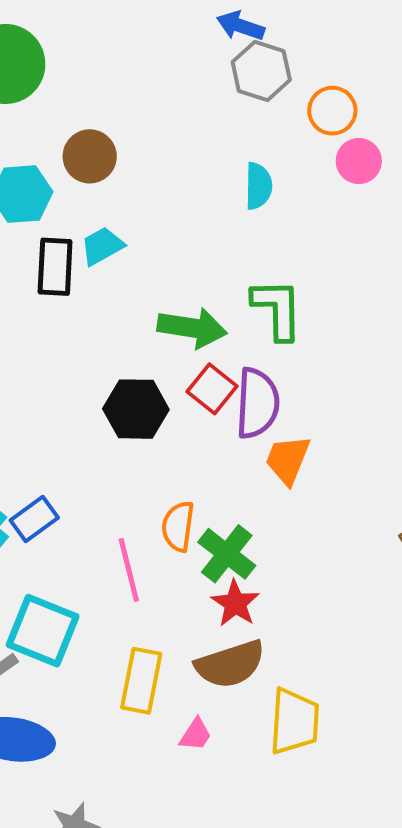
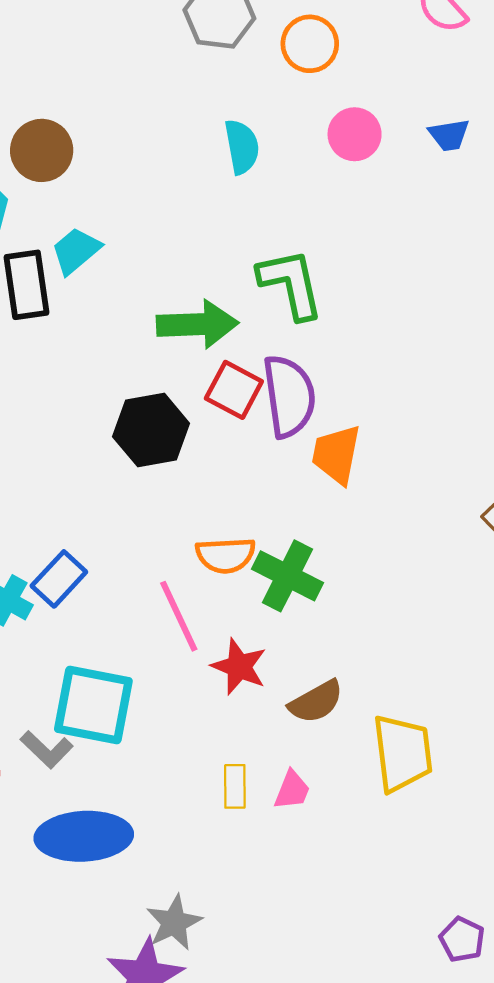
pink circle: (359, 161) -> (355, 134), moved
orange semicircle: (178, 526) -> (226, 555), turned -90
red star: (235, 603) -> (239, 667), moved
brown semicircle: (230, 664) -> (316, 702), size x0.7
yellow rectangle: (141, 681) -> (235, 786), moved, size x0.6

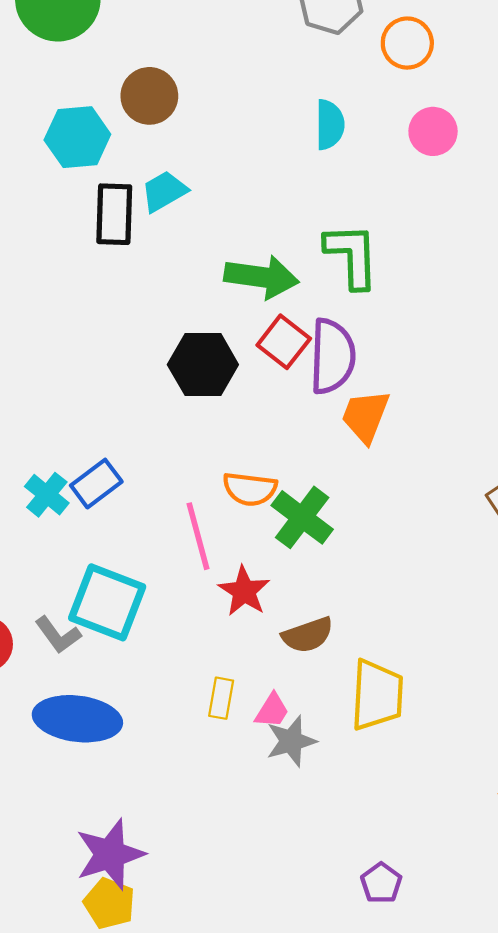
gray star: (174, 923) -> (291, 741), moved
purple pentagon: (462, 939) -> (381, 883), moved

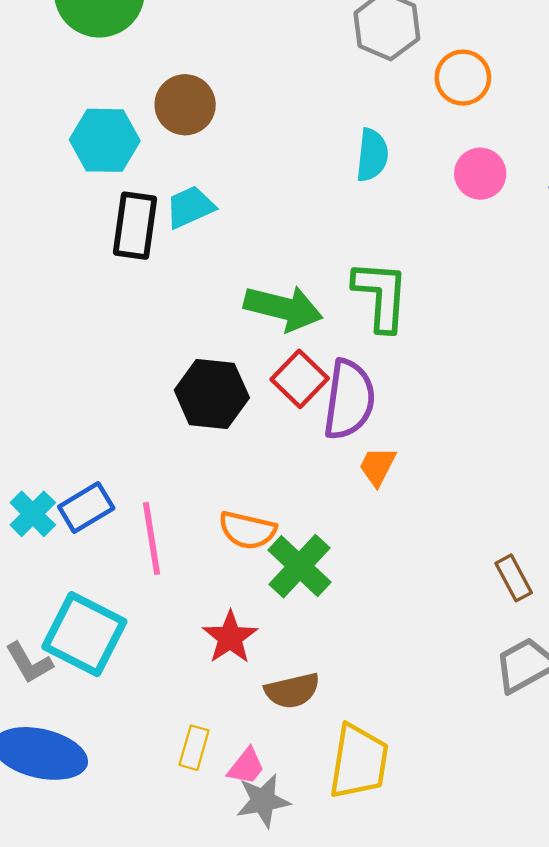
orange trapezoid: (365, 416) -> (377, 466), size x0.7
pink line: (198, 536) -> (152, 538), moved

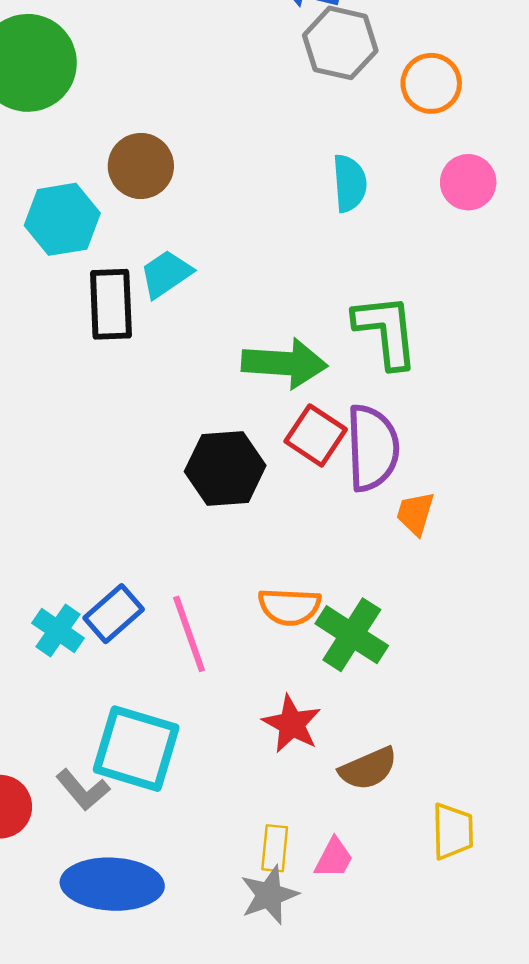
yellow trapezoid: (359, 762) -> (453, 831), size x0.7
gray star: (263, 801) -> (269, 895), moved

